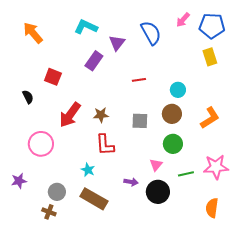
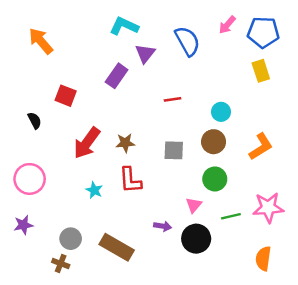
cyan L-shape: (86, 27) -> (124, 26), moved
pink circle: (41, 144) -> (30, 179), moved
cyan star: (88, 170) -> (94, 190), moved

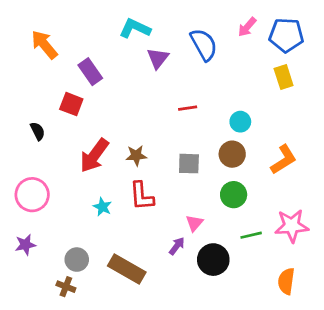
purple rectangle: (117, 76) -> (90, 72), moved, turned -70
pink triangle: (194, 205) -> (194, 223), moved
purple arrow: (163, 226) -> (177, 246), turned -63

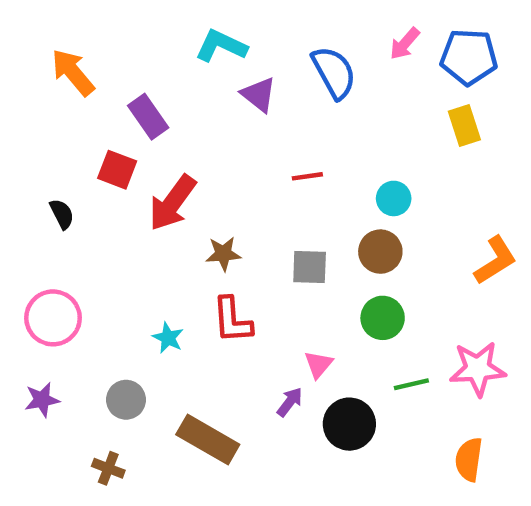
purple triangle: (158, 58) -> (259, 95), turned -30
red arrow: (94, 155) -> (172, 203), moved
orange L-shape: (284, 160) -> (495, 260), moved
gray circle: (77, 260) -> (126, 400), moved

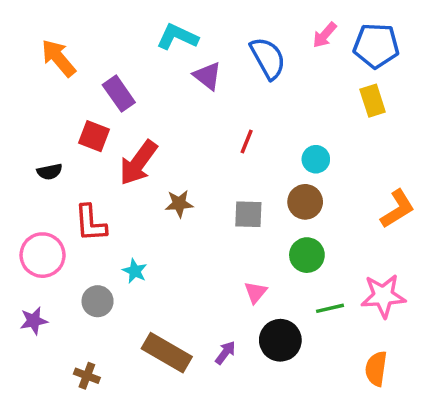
red line: (307, 176) -> (247, 141), turned -60
black semicircle: (62, 214) -> (50, 172), turned 105
red L-shape: (232, 320) -> (90, 223), moved
gray circle: (126, 400) -> (98, 301), moved
purple arrow: (290, 402) -> (225, 353), moved

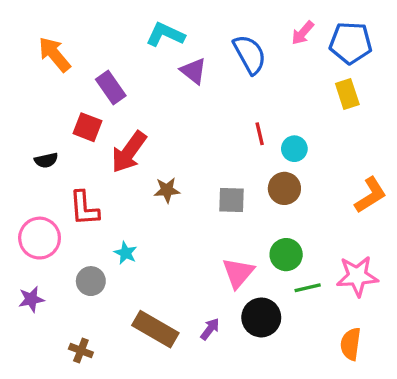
red line: (247, 141) -> (260, 134), moved, turned -35
green circle: (307, 255) -> (286, 255), moved
pink triangle: (255, 292) -> (238, 273), size x1.5

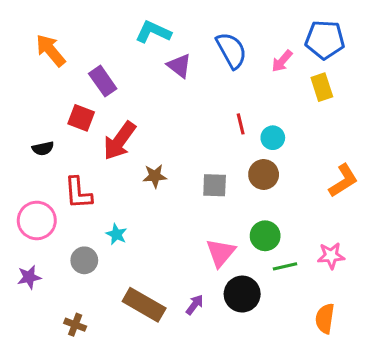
pink arrow: (303, 33) -> (282, 61), moved
pink star: (357, 276) -> (331, 256), size x0.7

